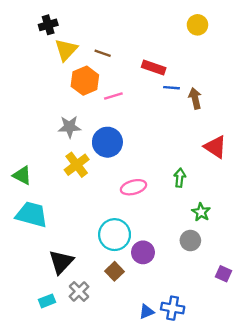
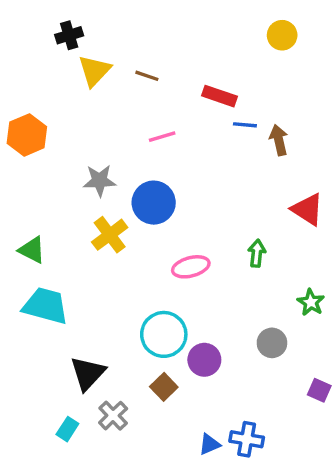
orange hexagon: (85, 81) -> (27, 135), moved
green star: (201, 212) -> (311, 302), moved
cyan rectangle: (47, 301) -> (67, 429), turned -35

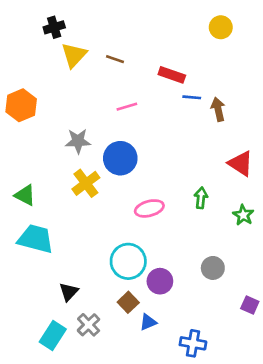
green star: (311, 302) -> (243, 215), moved
black triangle: (88, 373) -> (69, 292), size x0.7
cyan rectangle: (67, 429) -> (53, 335), size x1.5
blue triangle: (209, 444) -> (148, 322), moved

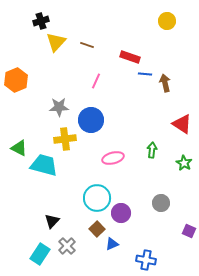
pink line: (127, 107) -> (96, 81), turned -49
yellow cross: (86, 183) -> (65, 139), turned 30
cyan trapezoid: (36, 239) -> (44, 165), moved

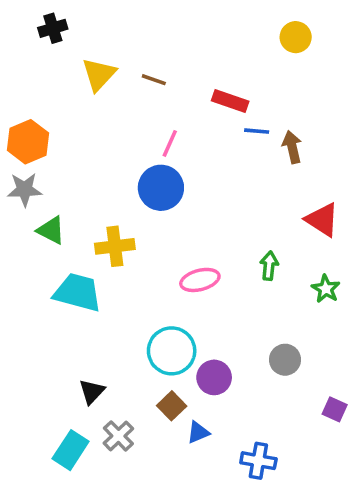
black cross: (41, 21) -> (53, 28), moved
gray star: (59, 107) -> (24, 190), moved
blue circle: (91, 120) -> (161, 188), moved
green triangle: (19, 148) -> (51, 230), moved

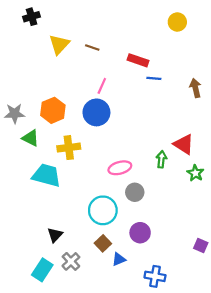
orange hexagon: (28, 142) -> (53, 110), moved
brown arrow: (292, 147) -> (195, 88), moved
red triangle: (322, 220) -> (184, 144), moved
gray circle: (285, 360) -> (135, 192), moved
purple circle: (214, 377) -> (140, 233), moved

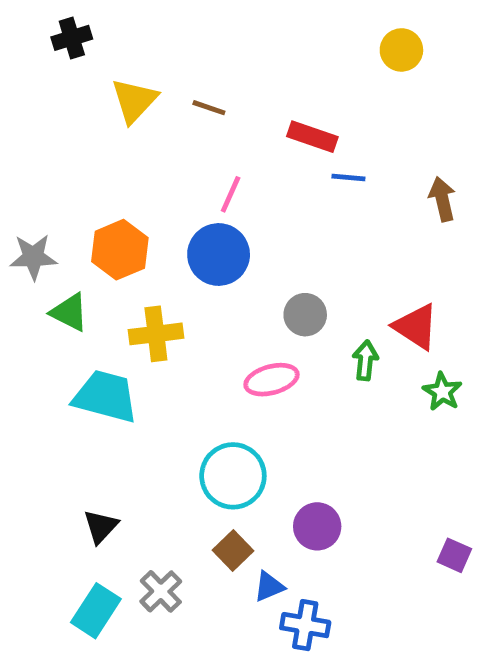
gray circle: (135, 192) -> (305, 315), moved
black triangle: (55, 235) -> (101, 526), moved
blue cross: (155, 276) -> (305, 625), moved

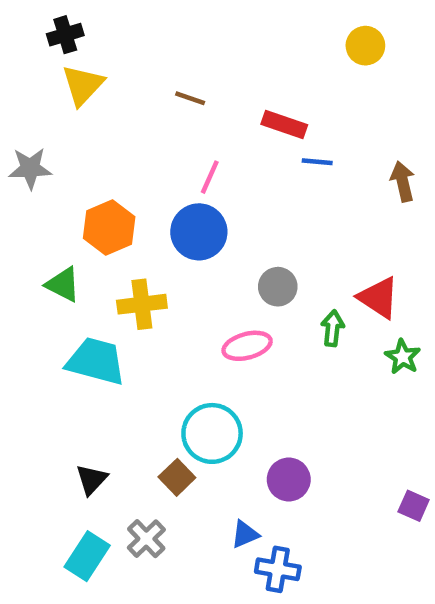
yellow triangle: (134, 100) -> (83, 85), moved
gray star: (33, 257) -> (30, 168), moved
brown square: (233, 550) -> (177, 477), moved

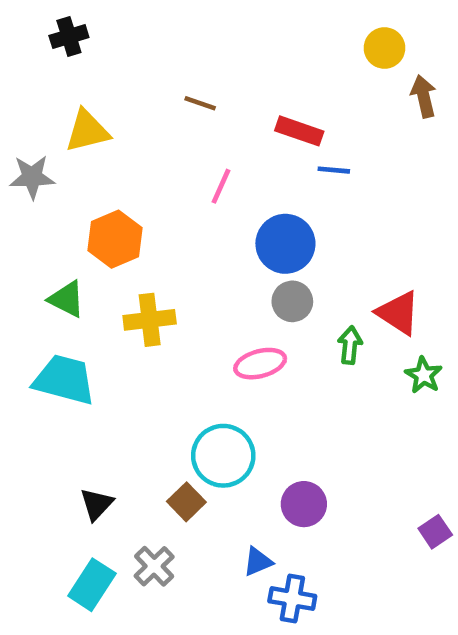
yellow triangle: (83, 85) -> (87, 131), moved, turned 33
brown arrow: (403, 181) -> (424, 96), moved
blue circle: (199, 232) -> (285, 244), moved
cyan trapezoid: (96, 361) -> (64, 380), moved
purple square: (414, 506) -> (435, 532), turned 32

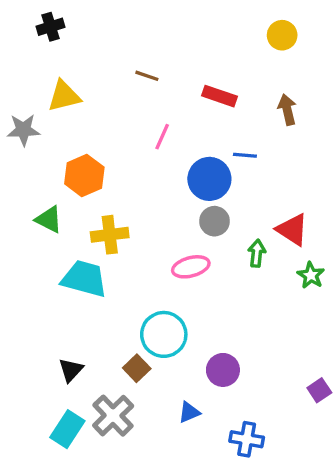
brown arrow: (424, 96) -> (287, 110), moved
blue line: (334, 170) -> (245, 155), moved
cyan trapezoid: (64, 380) -> (84, 279), moved
gray cross: (154, 566) -> (113, 416), size x1.4
blue cross: (292, 599) -> (247, 439), moved

